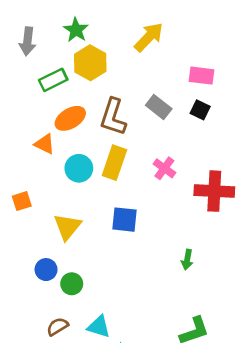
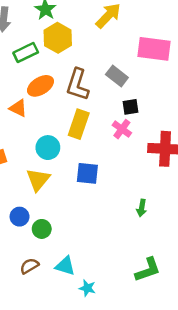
pink rectangle: (201, 76) -> (154, 49), size x1.5
black square: (200, 110) -> (131, 107), moved, turned -35
cyan circle: (79, 168) -> (48, 148), moved

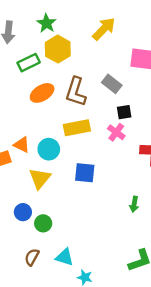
orange triangle: (18, 108) -> (22, 145), moved
yellow rectangle: (79, 124) -> (77, 128), turned 60
brown semicircle: (29, 266) -> (32, 257), turned -30

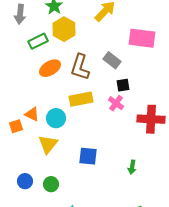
blue square: (85, 173) -> (88, 156), moved
blue circle: (23, 212) -> (25, 181), moved

